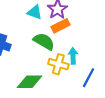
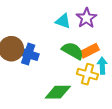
orange rectangle: (61, 26) -> (90, 51), moved

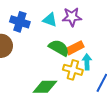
purple star: (86, 18) -> (72, 17), turned 30
blue cross: (28, 54) -> (20, 22), moved

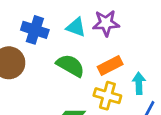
green semicircle: (59, 48) -> (70, 66), moved
cyan arrow: (87, 62) -> (139, 83), moved

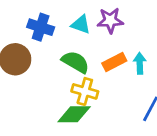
cyan arrow: (139, 83) -> (140, 63), moved
yellow cross: (107, 96) -> (85, 91), moved

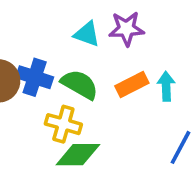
blue cross: (41, 27) -> (35, 77), moved
yellow cross: (85, 91) -> (63, 124), moved

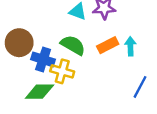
blue cross: (35, 77) -> (43, 59), moved
green diamond: (78, 155) -> (39, 92), moved

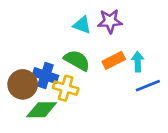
brown circle: (19, 43) -> (23, 84), moved
blue line: (140, 87) -> (148, 86), moved, turned 40

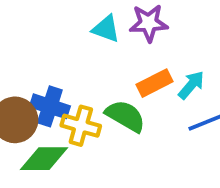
green semicircle: (77, 60) -> (125, 116), moved
cyan arrow: (138, 62) -> (191, 85), turned 42

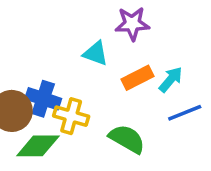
cyan triangle: (106, 29) -> (96, 53), moved
green semicircle: (125, 116) -> (127, 139), moved

